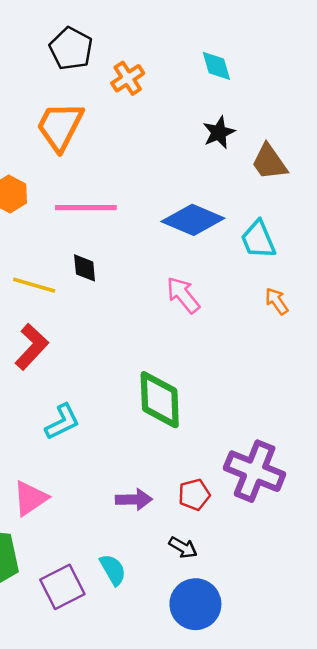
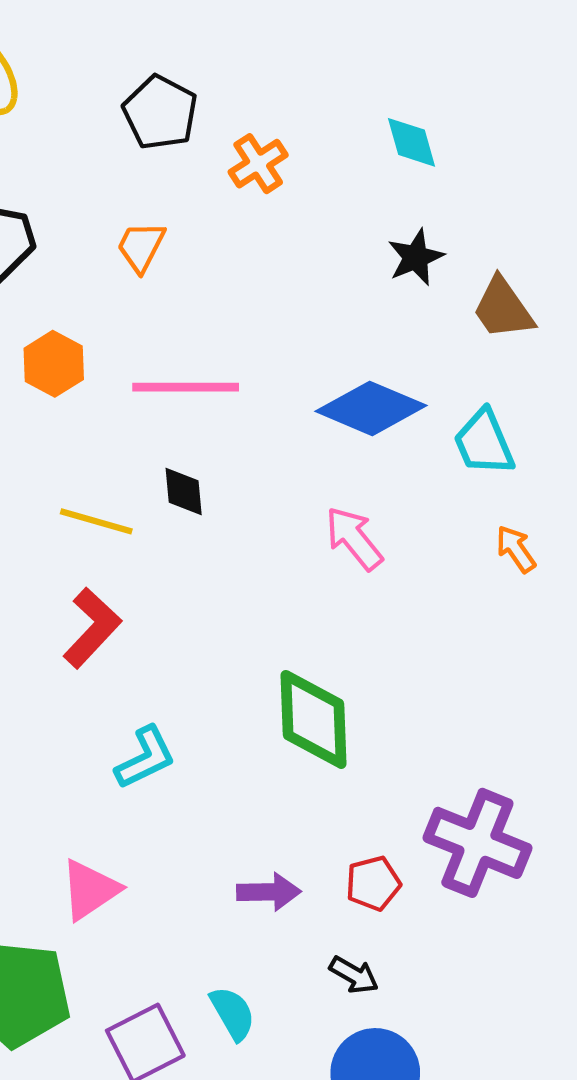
orange trapezoid: (60, 126) -> (141, 247), size x0.6

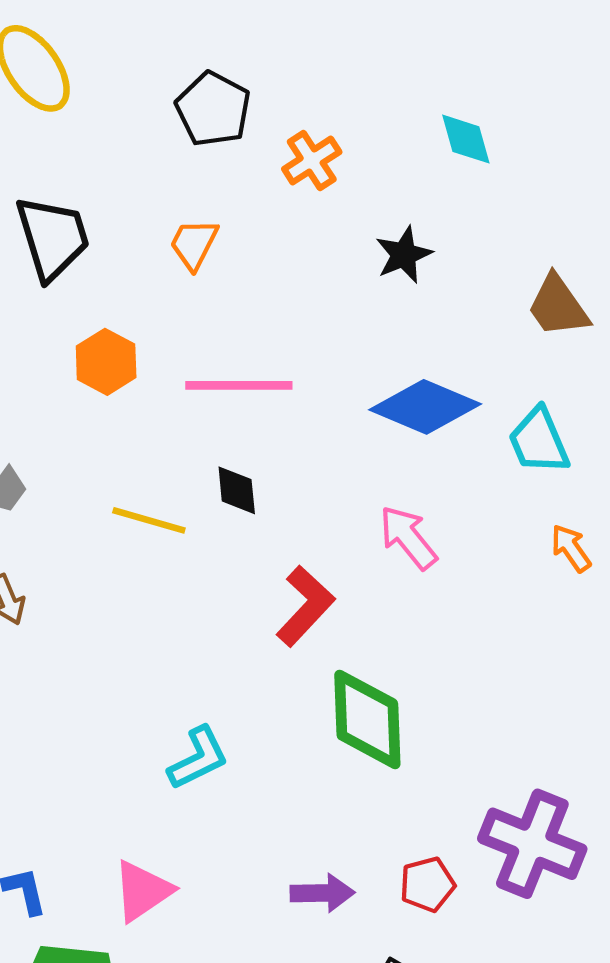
black star: (416, 257) -> (404, 255), moved
red L-shape: (92, 628) -> (305, 606), moved

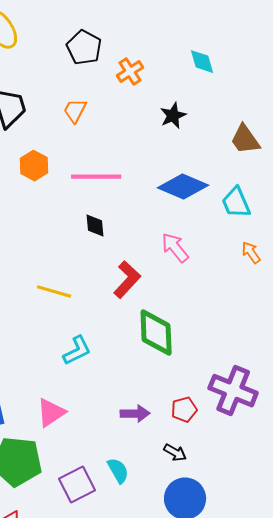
yellow line: (149, 520) -> (54, 292), moved

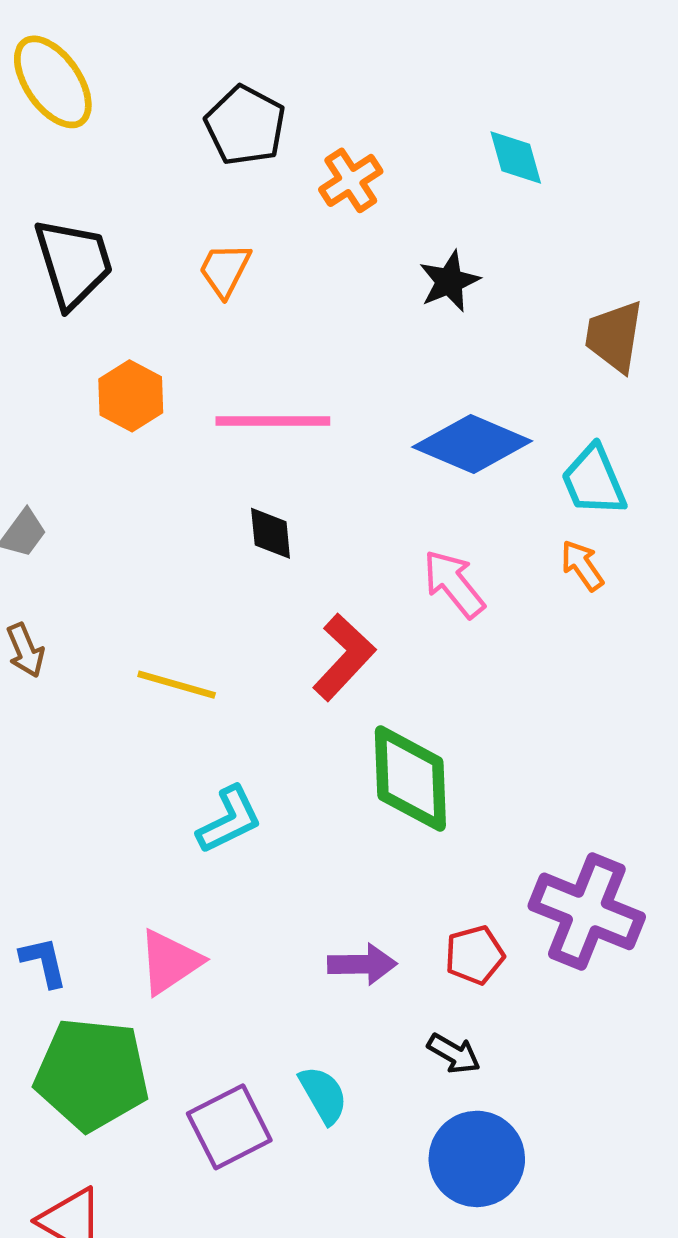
brown trapezoid: (245, 140) -> (614, 336), turned 44
orange arrow: (251, 253) -> (582, 565), moved

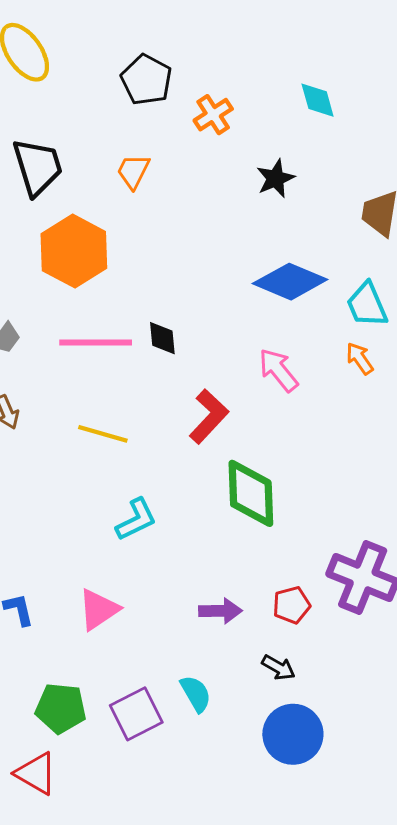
orange hexagon: (131, 396) -> (74, 251), size x1.6
pink line: (273, 421) -> (96, 342), moved
green pentagon: (92, 1074) -> (61, 708), moved, size x0.7

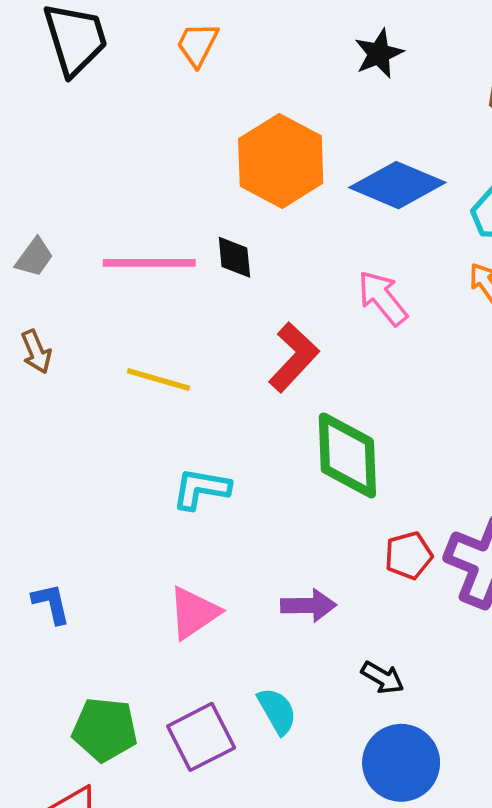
orange hexagon: (74, 251) -> (281, 161), moved
cyan L-shape: (136, 519) -> (201, 489), turned -144
red pentagon: (292, 605) -> (408, 555), moved
pink triangle: (99, 609) -> (194, 613), moved

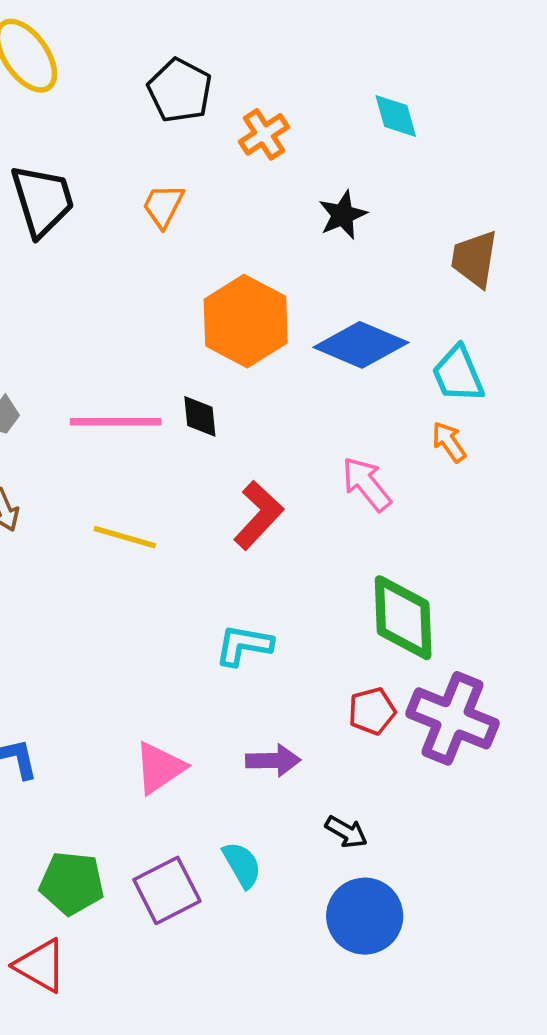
pink arrow: (383, 298) -> (366, 484), moved
green diamond: (347, 455) -> (403, 618), moved
cyan L-shape: (201, 489) -> (244, 645), moved

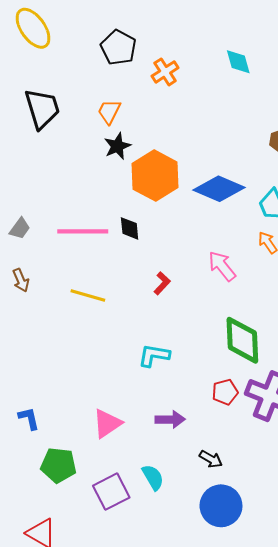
black star: (343, 215) -> (117, 146), moved
red L-shape: (258, 515) -> (162, 283), size x0.6
green pentagon: (72, 883) -> (58, 465), moved

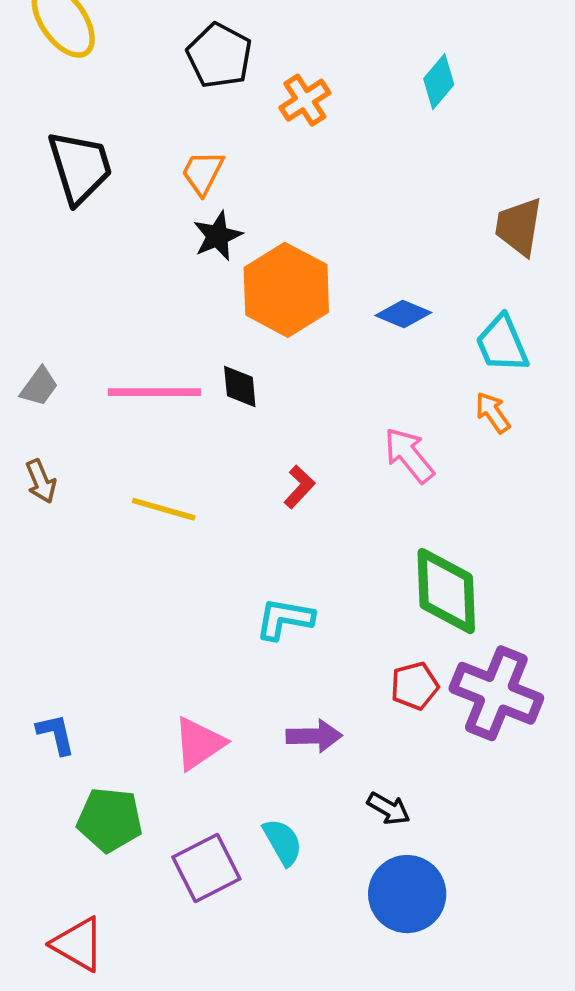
cyan diamond: (238, 62) -> (439, 82), turned 56
blue diamond: (219, 189) -> (403, 314), size x0.6

